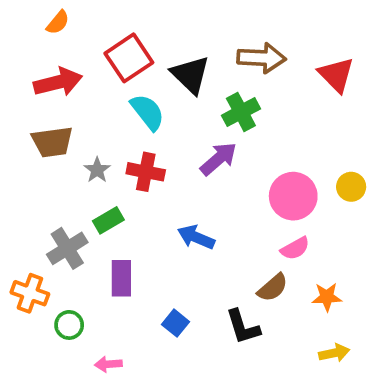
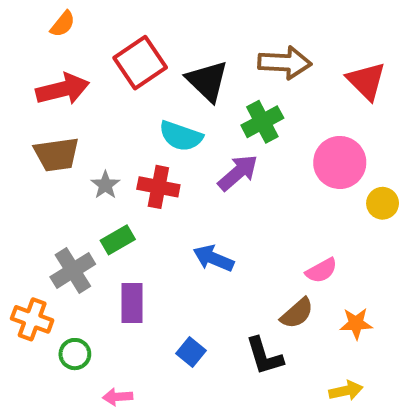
cyan semicircle: (148, 112) -> (181, 136), moved, turned 147
pink circle: (293, 196) -> (340, 162), moved
yellow arrow: (334, 353) -> (346, 391), moved

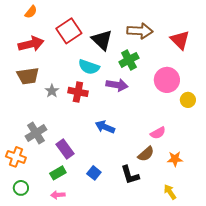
purple arrow: (238, 173) -> (117, 85), turned 50
green rectangle: (118, 240) -> (58, 173), moved
purple rectangle: (132, 303) -> (65, 149), turned -36
green circle: (75, 354) -> (21, 188), moved
yellow arrow: (346, 391) -> (170, 192), turned -112

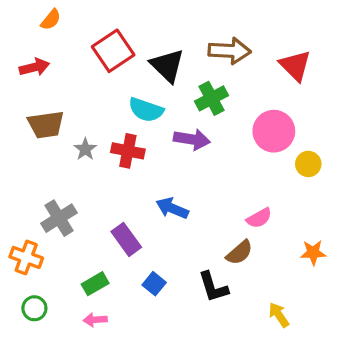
red arrow: (31, 44) -> (34, 67), moved, size x0.7
purple rectangle: (65, 149) -> (126, 239), moved
orange star: (175, 159) -> (313, 253), moved

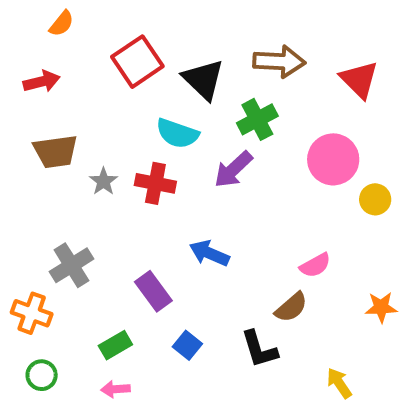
purple arrow: (192, 139) -> (233, 169), turned 128

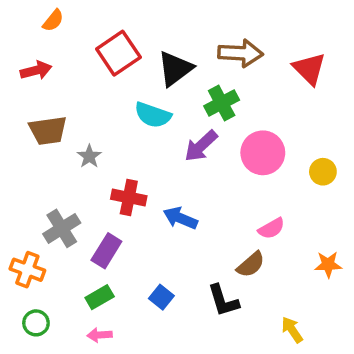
black triangle: (203, 80) -> (175, 69), turned 39
pink circle: (333, 159) -> (263, 153), moved
red cross: (155, 183) -> (129, 197), moved
purple rectangle: (153, 291) -> (106, 251), moved, turned 68

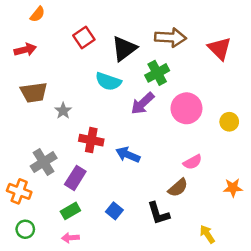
red square: (118, 53) -> (84, 37), size x0.7

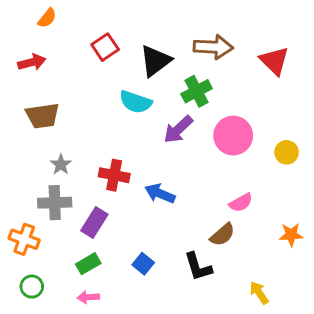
gray star: (63, 111) -> (61, 165), moved
gray cross: (44, 162) -> (55, 203), turned 30

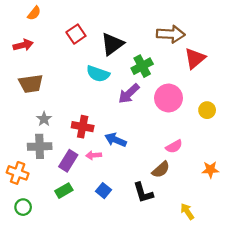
brown arrow: (213, 47) -> (171, 34), moved
red triangle: (274, 61) -> (195, 58), moved, turned 35
pink arrow: (88, 297) -> (94, 155), moved

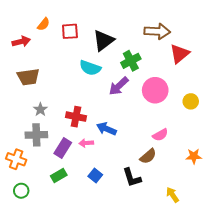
orange semicircle: (34, 13) -> (44, 24), moved
red square: (76, 34) -> (70, 31), turned 30

